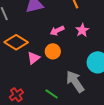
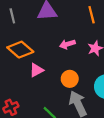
orange circle: (53, 51) -> (70, 79), moved

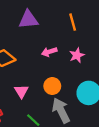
pink triangle: (36, 70) -> (21, 91), moved, turned -32

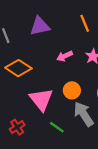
pink triangle: (21, 91) -> (41, 100), size x1.6

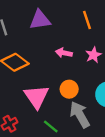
pink arrow: (65, 56) -> (64, 53), turned 32

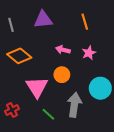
orange circle: (69, 89) -> (62, 75), moved
gray arrow: (80, 115) -> (74, 105), turned 35

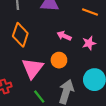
orange line: (85, 22) -> (90, 12), turned -63
orange diamond: (19, 56) -> (20, 35), turned 60

